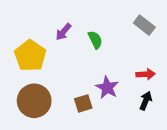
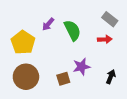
green semicircle: (95, 40) -> (72, 30), size x1.5
red arrow: (146, 74) -> (105, 39), moved
purple star: (107, 88) -> (81, 67), turned 30

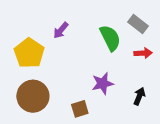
green semicircle: (72, 30) -> (110, 38), moved
red arrow: (105, 39) -> (143, 53), moved
brown square: (63, 79) -> (80, 109), moved

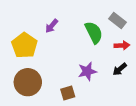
black arrow: (139, 96) -> (120, 69), moved, turned -152

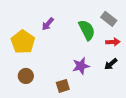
brown circle: (28, 82) -> (26, 76), size x0.6

